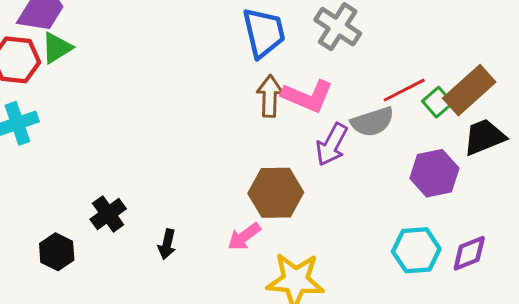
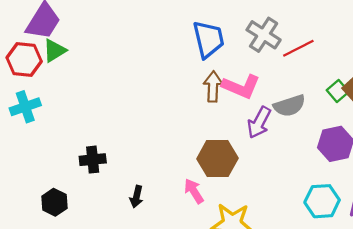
red line: (404, 90) -> (298, 48), moved
black cross: (108, 214) -> (93, 160), moved, turned 30
pink arrow: (244, 237) -> (194, 191), turned 95

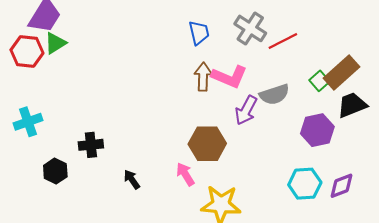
blue trapezoid: (208, 39) -> (199, 33), size x0.7
cyan cross: (25, 107) -> (28, 122), moved
black arrow: (137, 197) -> (132, 179), turned 132
black hexagon: (54, 202) -> (55, 171), moved

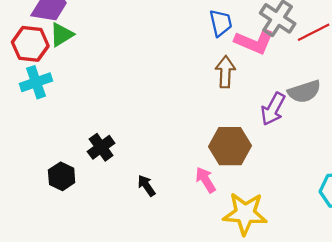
pink L-shape: (229, 77) -> (254, 42), moved
cyan cross: (28, 122) -> (36, 82), moved
black cross: (91, 145) -> (101, 147), turned -30

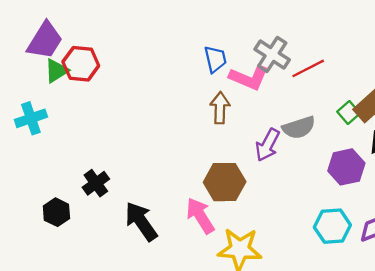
red hexagon: (30, 44) -> (81, 64), moved
pink arrow: (206, 180) -> (200, 216), size x1.4
black arrow: (146, 186) -> (141, 221), size x1.8

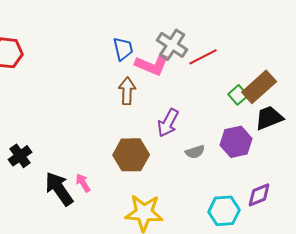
gray semicircle: (299, 128) -> (195, 152), moved, size x0.7
pink arrow: (200, 216) -> (83, 183), moved, size x0.6
cyan hexagon: (332, 226) -> (224, 211), moved

